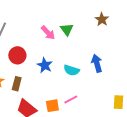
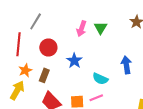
pink arrow: (48, 33) -> (82, 29), turned 56
cyan semicircle: (71, 70) -> (100, 79), moved

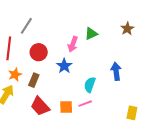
green triangle: (101, 28) -> (91, 34), turned 32
pink arrow: (82, 29) -> (73, 44), moved
cyan semicircle: (100, 79) -> (90, 85), turned 84

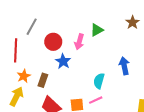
red circle: (39, 52) -> (53, 42), moved
blue star: (64, 66) -> (63, 61), moved

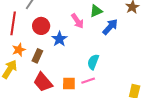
red circle: (53, 42) -> (41, 26), moved
pink arrow: (79, 42) -> (77, 21), turned -56
blue arrow: (124, 66) -> (110, 27), moved, turned 48

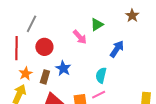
blue arrow: (110, 27) -> (117, 49), moved
blue star: (59, 39) -> (63, 68), moved

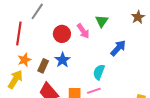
green triangle: (97, 24) -> (102, 21), turned -32
red circle: (44, 47) -> (62, 34), moved

